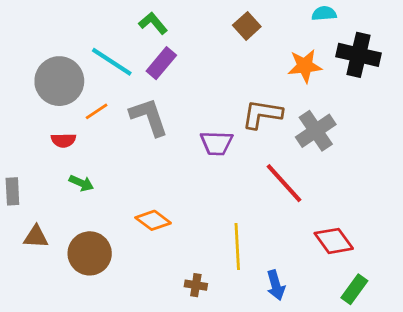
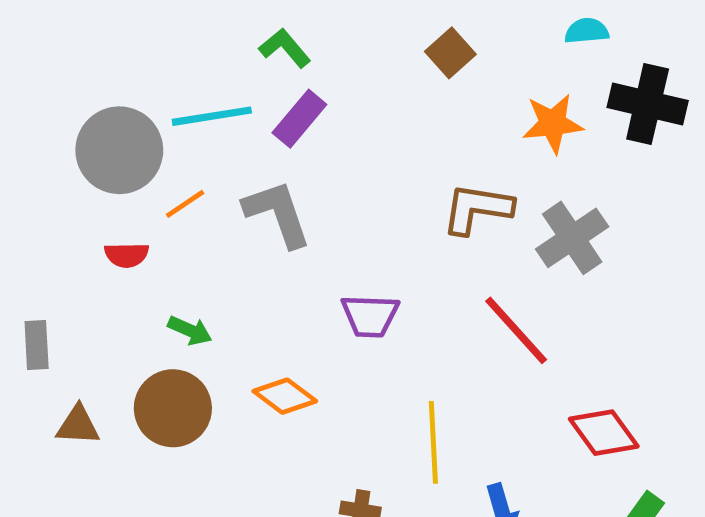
cyan line: (112, 62) -> (212, 116), turned -42
purple trapezoid: (216, 143) -> (370, 316), moved
green arrow: (81, 183) -> (190, 330), moved
brown circle: (90, 253) -> (173, 408), moved

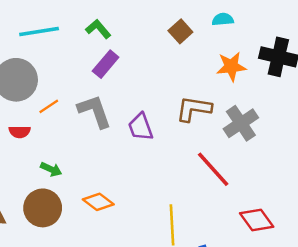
cyan semicircle: (587, 31) -> (223, 19), moved
cyan line: (212, 116) -> (39, 31), moved
purple trapezoid: (370, 316) -> (141, 127), moved, turned 68

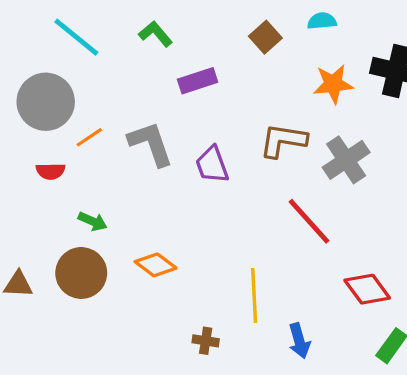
cyan line: (39, 31) -> (76, 37), turned 48
purple rectangle: (106, 64) -> (198, 81), moved, turned 32

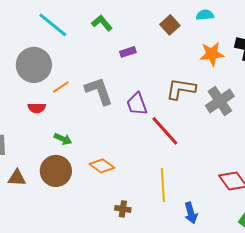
purple rectangle: (198, 81) -> (128, 52), size x0.7
red line: (309, 221) -> (165, 131), moved
brown cross: (206, 341) -> (123, 209), moved

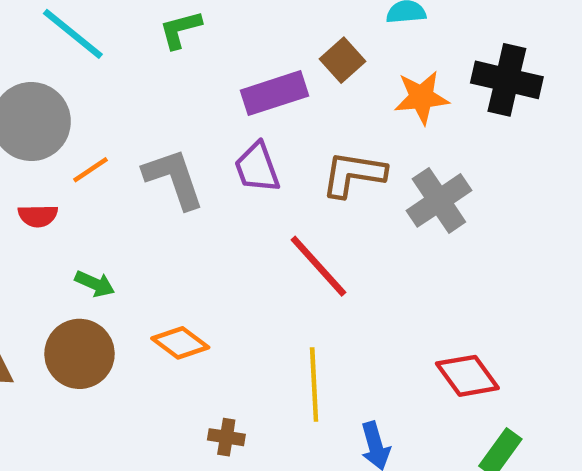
green L-shape: (102, 23) -> (180, 29), turned -65
brown square: (170, 25) -> (343, 60), moved
purple rectangle: (128, 52) -> (275, 93), moved, size x1.8
purple trapezoid: (137, 104) -> (257, 168), moved

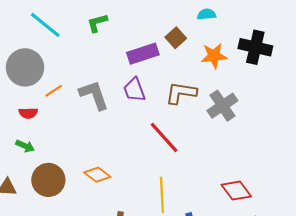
green arrow: (95, 284) -> (25, 146), moved

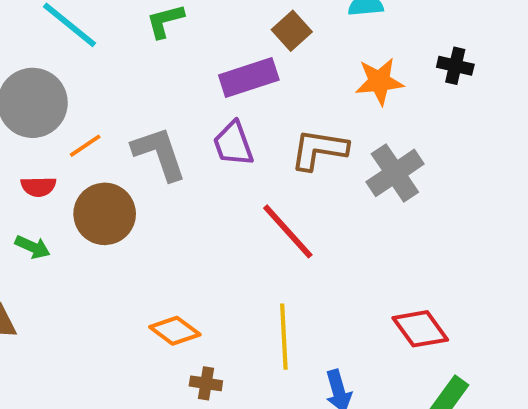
brown square: (176, 38) -> (292, 31), moved
black cross: (255, 47) -> (455, 66), size x0.6
orange diamond: (97, 175) -> (175, 331), moved
brown circle: (48, 180) -> (105, 214), moved

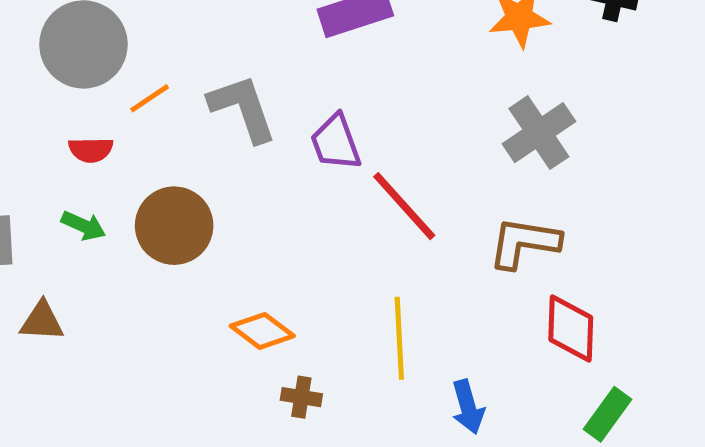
purple trapezoid: (233, 144) -> (336, 142), moved
brown L-shape: (319, 150) -> (524, 243), moved
brown circle: (105, 214) -> (174, 226), moved
red diamond: (420, 329) -> (571, 329), turned 38

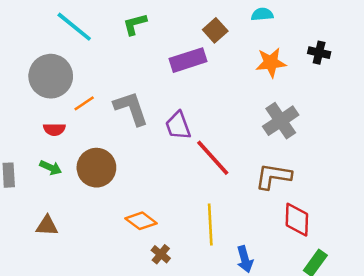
brown triangle: (42, 321) -> (47, 226), moved
brown cross: (301, 397) -> (161, 254), turned 30

